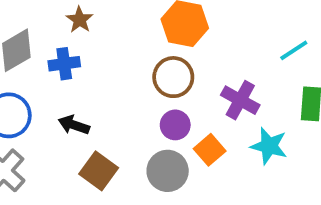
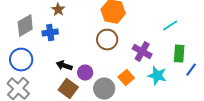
black arrow: (74, 125) -> (64, 66), moved
purple circle: (175, 125) -> (85, 73), moved

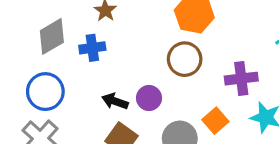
purple cross: (142, 52) -> (241, 79), turned -36
purple circle: (85, 73) -> (149, 98), moved

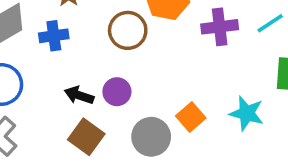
brown circle: (185, 59) -> (128, 30), moved
purple cross: (241, 79) -> (220, 27), moved

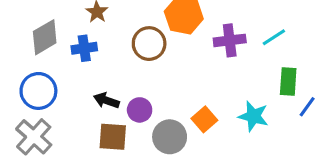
purple circle: (117, 92) -> (140, 110), moved
brown square: (86, 137) -> (113, 137), turned -32

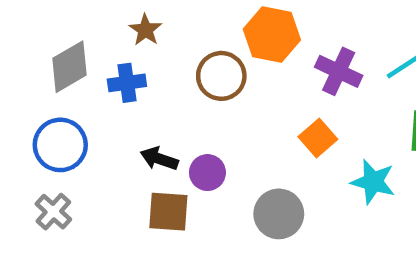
purple cross: (230, 40) -> (339, 71), turned 32
orange square: (204, 119) -> (318, 138), moved
gray cross: (34, 137) -> (53, 212), size x0.7
gray circle: (170, 137) -> (279, 214), moved

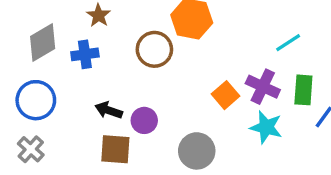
purple cross: (339, 71) -> (263, 87), moved

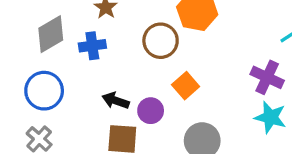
orange square: (226, 95) -> (186, 86), moved

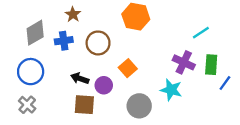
brown circle: (161, 41) -> (98, 43), moved
cyan star: (270, 117) -> (171, 90), moved

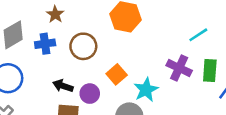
cyan star: (171, 90) -> (146, 90), moved, turned 30

